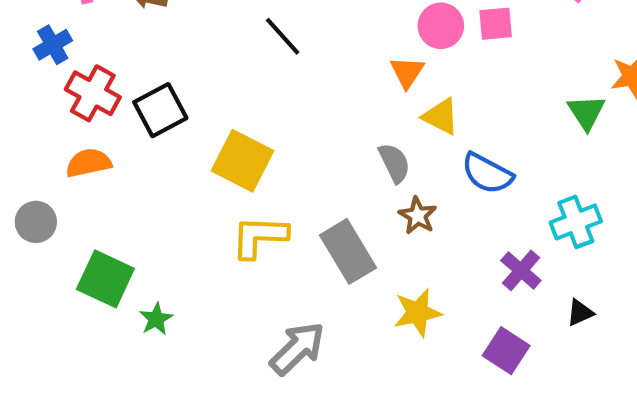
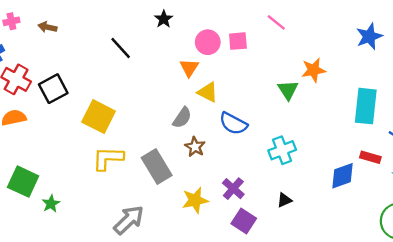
gray semicircle: (394, 163) -> (182, 118), turned 60
purple cross: (521, 270) -> (233, 189), moved

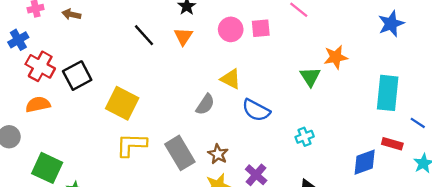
orange triangle: (189, 68) -> (183, 36), moved
brown star: (195, 147) -> (218, 154), moved
cyan cross: (282, 150) -> (305, 137), size x0.7

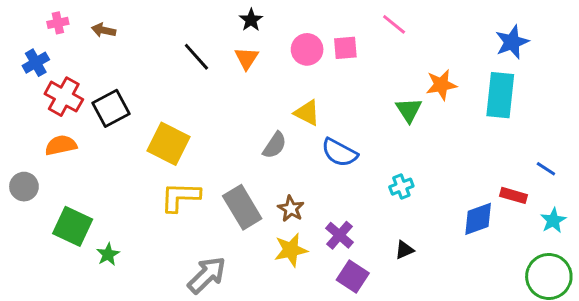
cyan rectangle: (388, 93) -> (500, 95), moved

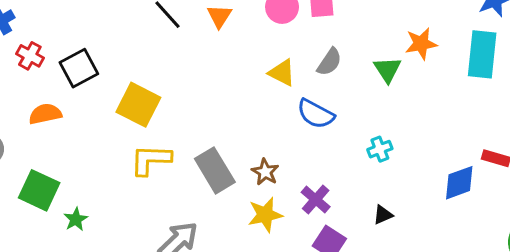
red cross: (64, 97) -> (30, 56), size x0.7
orange semicircle: (61, 145) -> (45, 114), moved
gray semicircle: (275, 145) -> (329, 62), moved

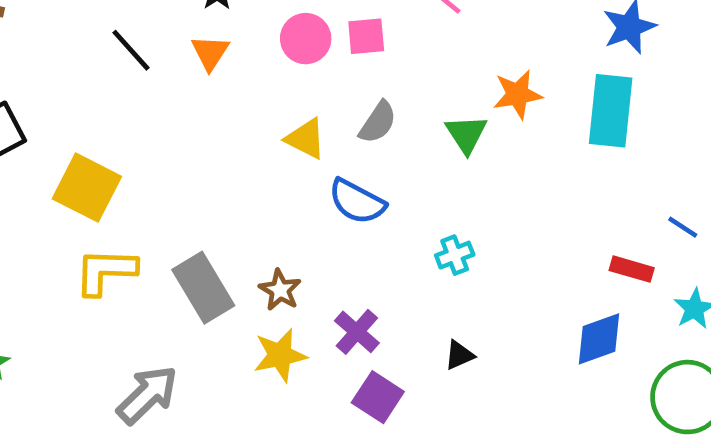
blue diamond: (459, 183) -> (599, 339), moved

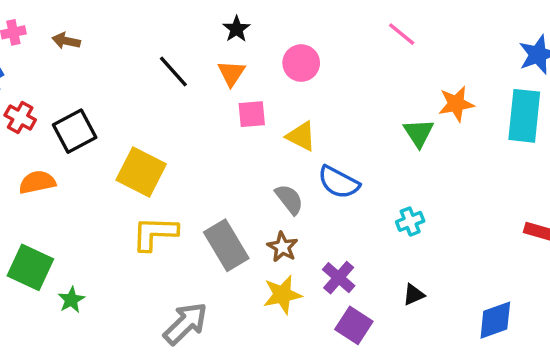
pink square: (366, 36) -> (252, 114), moved
gray semicircle: (378, 122) -> (289, 199), moved, turned -72
blue diamond: (599, 339) -> (495, 320), moved

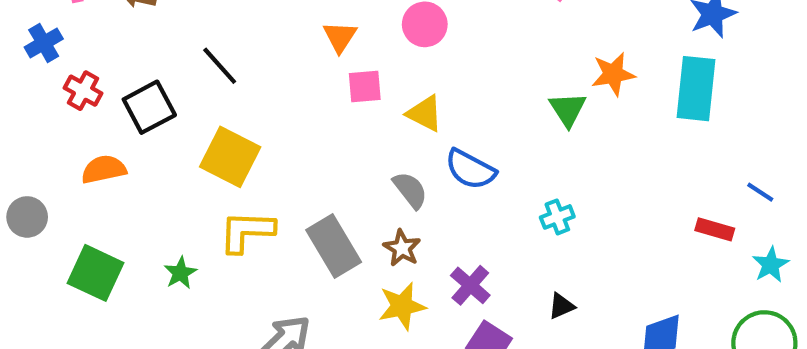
black line: (173, 72) -> (220, 66), moved
green star: (71, 300) -> (180, 273), moved

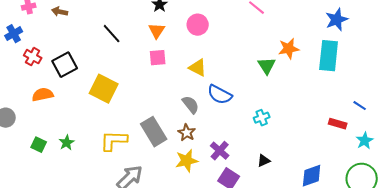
black line: (220, 66) -> (112, 34), moved
pink square: (365, 86) -> (158, 58), moved
yellow L-shape: (247, 231) -> (114, 141), moved
green square: (95, 273) -> (39, 145), size x0.6
green star: (180, 273) -> (67, 143), moved

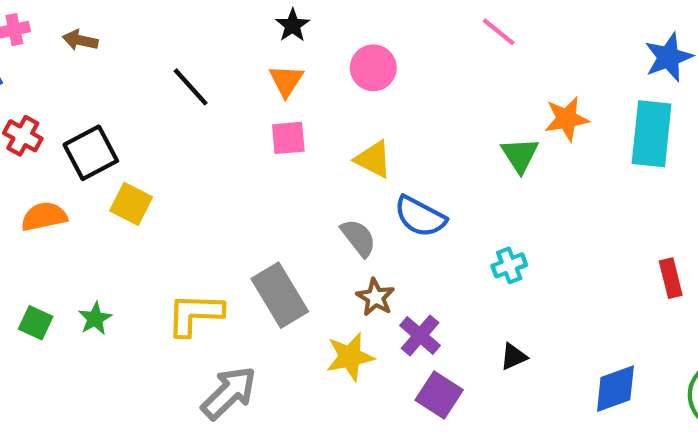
yellow square: (104, 89) -> (131, 204), moved, size x0.7
red rectangle: (338, 124) -> (671, 278), turned 60
brown star: (187, 133) -> (375, 297), moved

